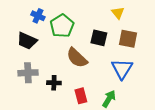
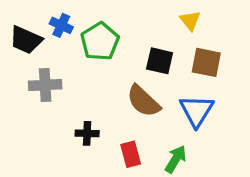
black trapezoid: (27, 41) -> (26, 40), moved
brown semicircle: (77, 58) -> (143, 101), moved
gray cross: (28, 73) -> (45, 85), moved

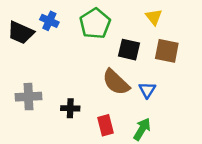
green pentagon: (100, 41) -> (95, 23), moved
gray cross: (45, 85) -> (28, 97), moved
blue triangle: (197, 111) -> (147, 90), moved, size x0.6

